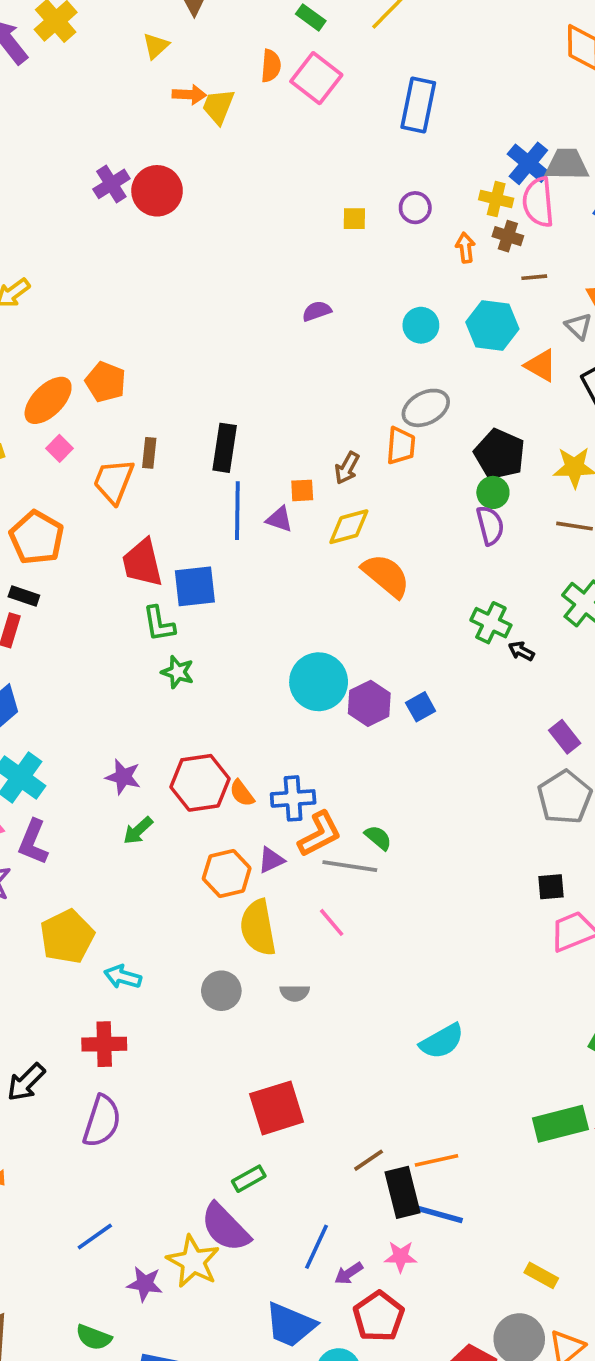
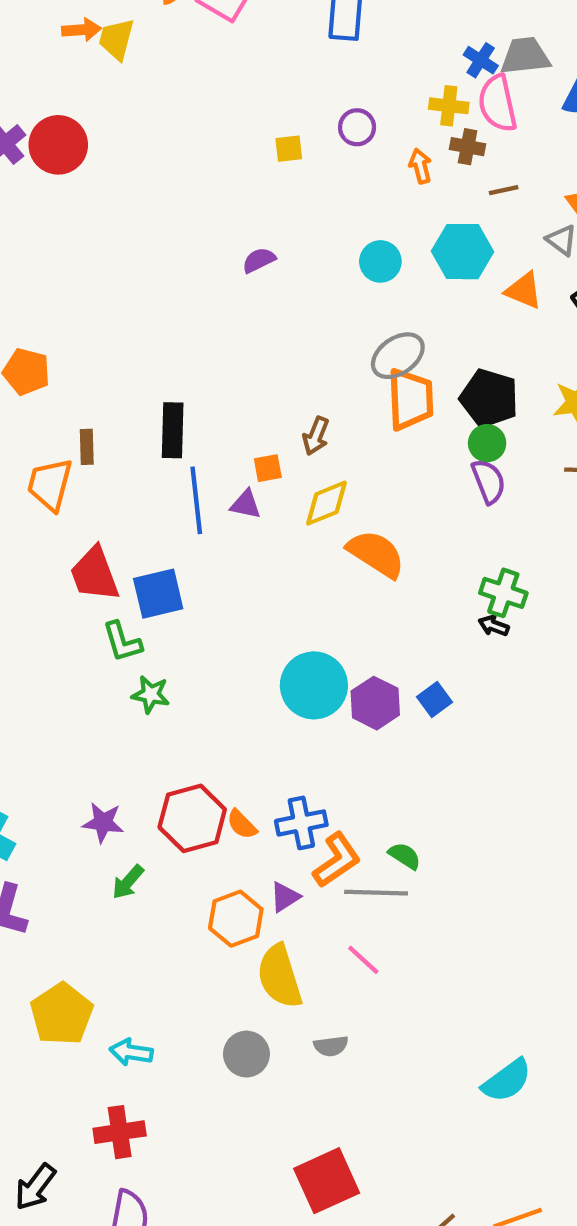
blue cross: (528, 163) -> (481, 60), size x0.7
orange trapezoid: (401, 446) -> (410, 399), moved, size x1.4
black arrow: (521, 651) -> (494, 626), moved

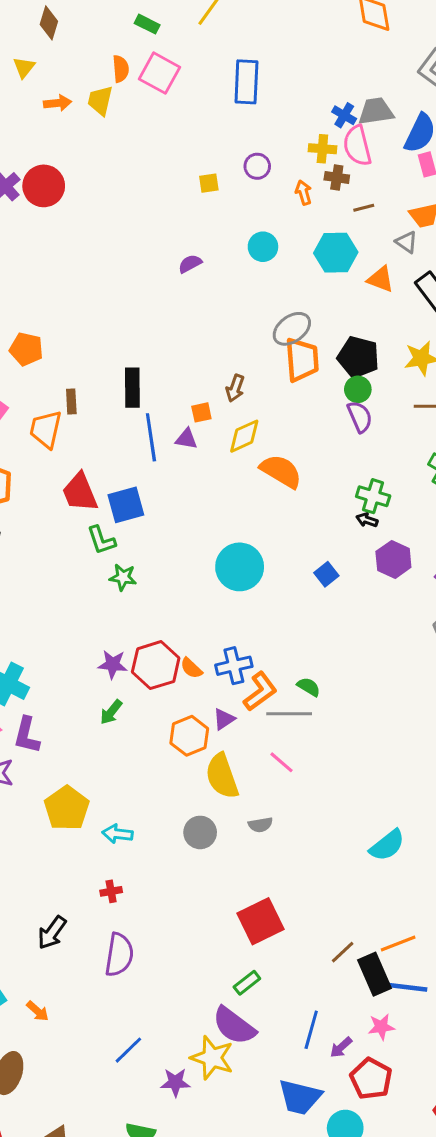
yellow trapezoid: (116, 39) -> (100, 101), moved
cyan circle: (380, 261) -> (263, 247), moved
purple hexagon: (375, 703) -> (393, 559), moved
purple star: (103, 823) -> (113, 664), moved
red cross: (120, 1132) -> (111, 891), size x0.6

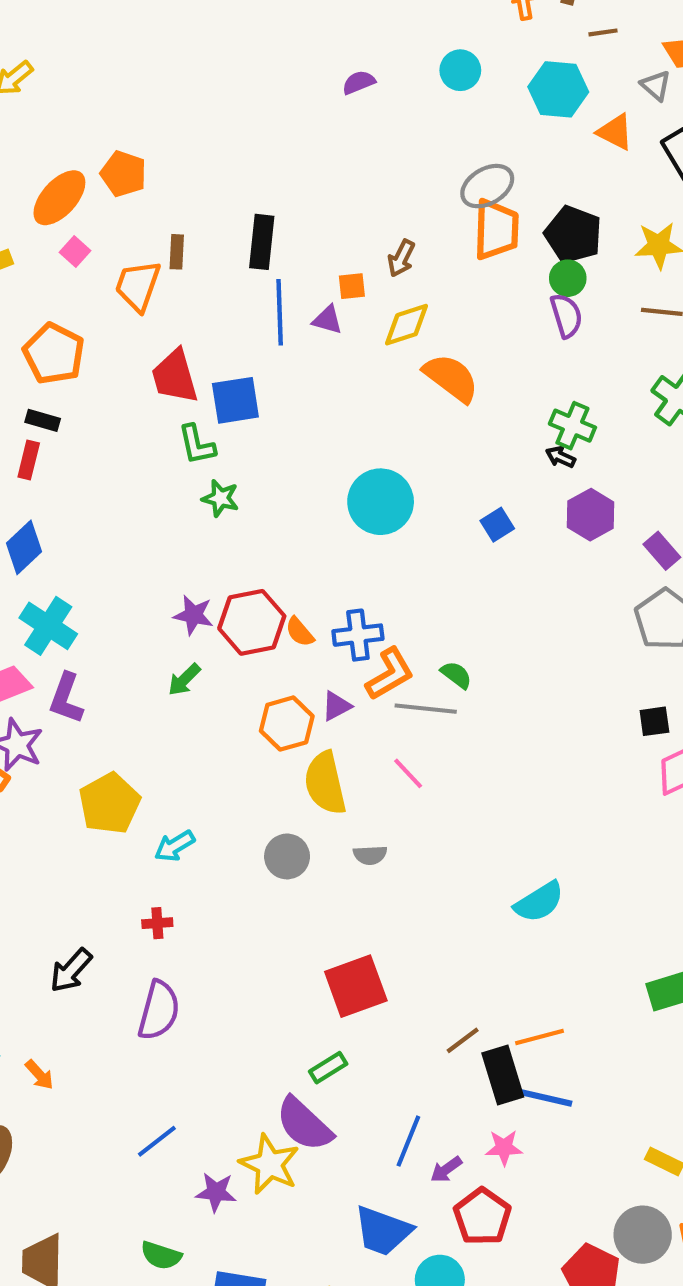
cyan arrow: (118, 834) -> (175, 846), turned -44

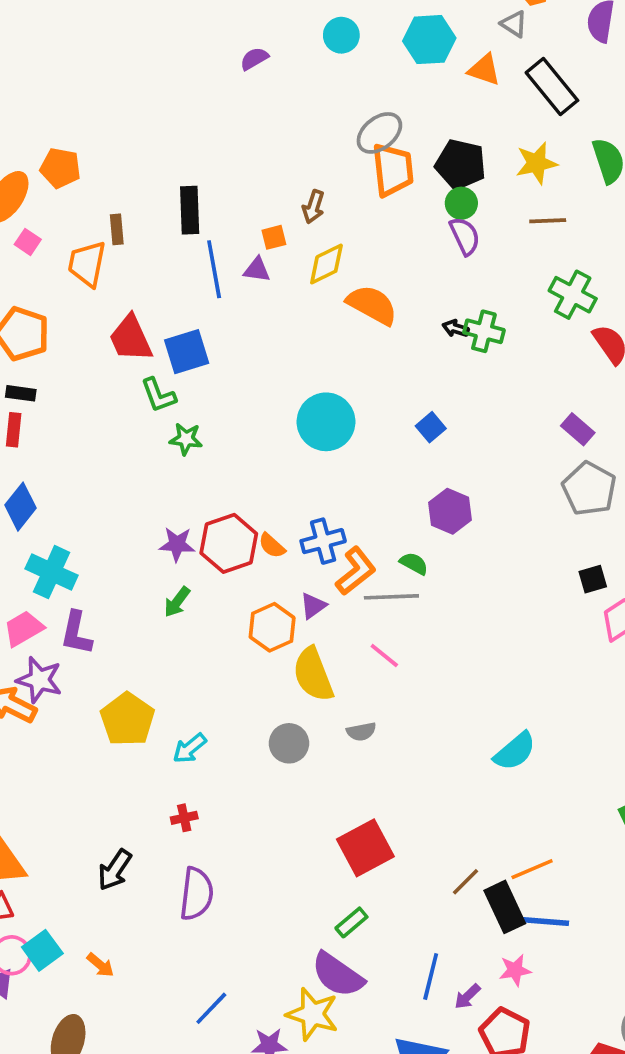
black arrow: (561, 457) -> (456, 328), moved
purple hexagon: (591, 515) -> (450, 511), moved

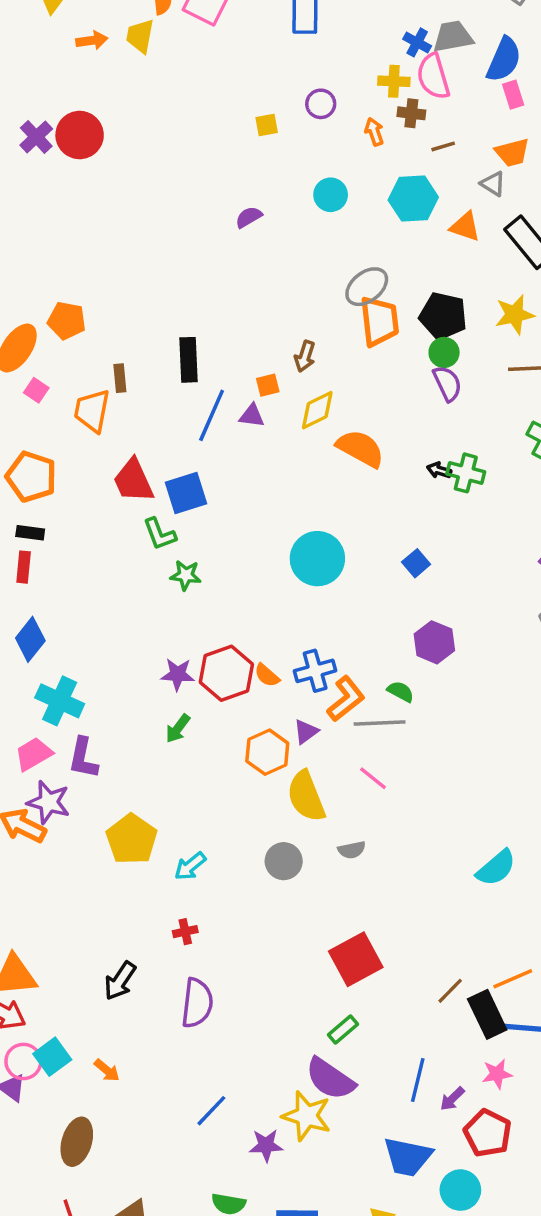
blue line: (214, 269) -> (212, 415), turned 34

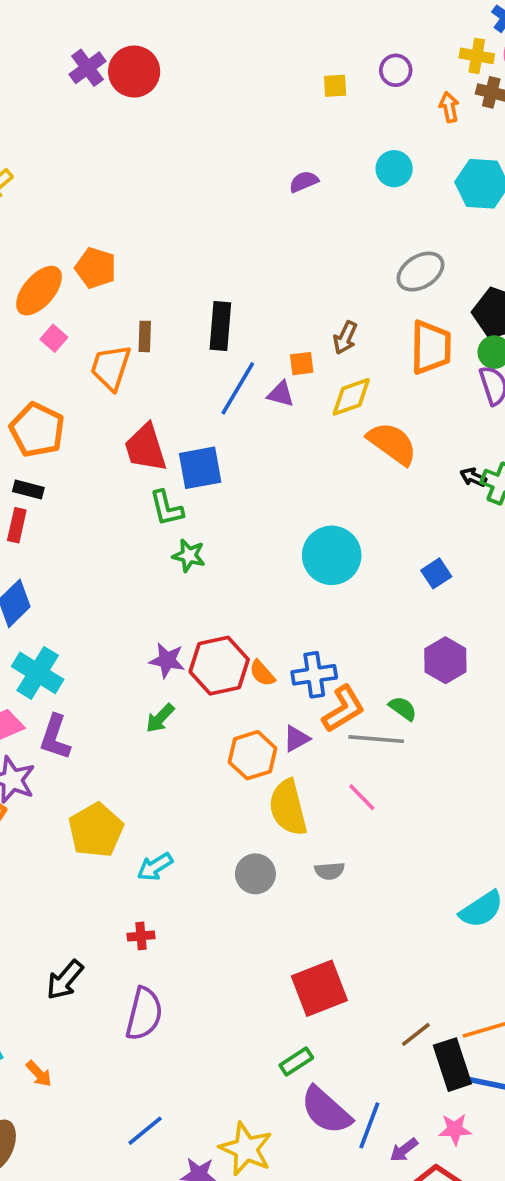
orange trapezoid: (379, 321) -> (431, 347), moved
purple semicircle: (330, 1079) -> (326, 1110), moved

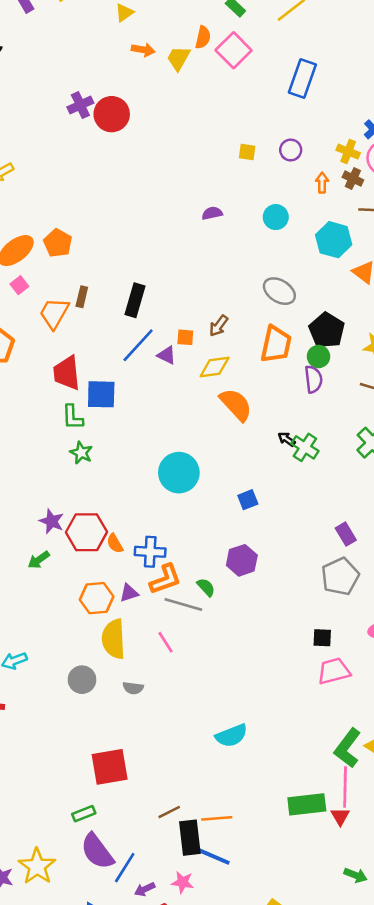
gray ellipse: (420, 272) -> (279, 291), turned 52

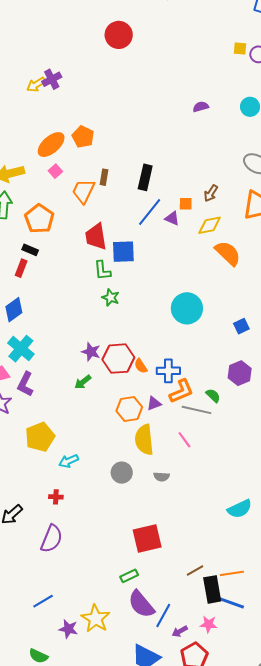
purple cross: (80, 105) -> (52, 79), moved
yellow square: (247, 152) -> (240, 48), moved

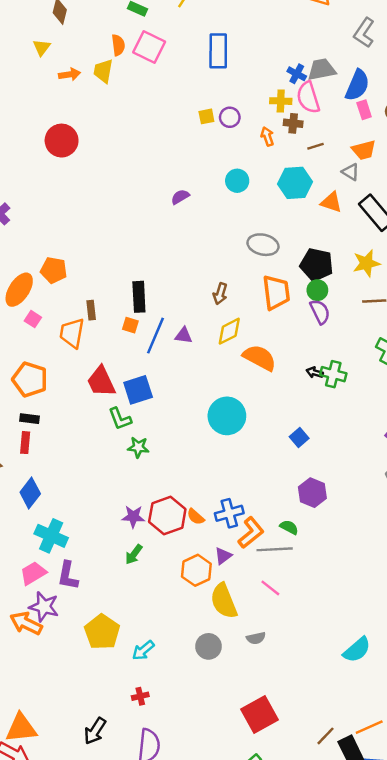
orange square: (186, 204) -> (130, 325), moved, turned 32
cyan circle: (187, 308) -> (227, 416), moved

